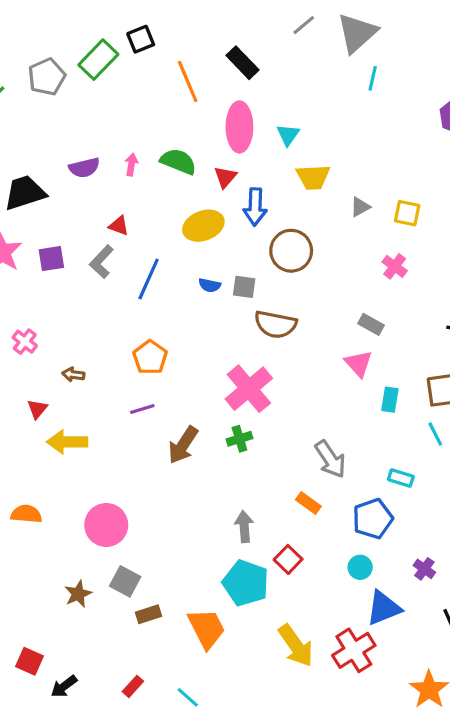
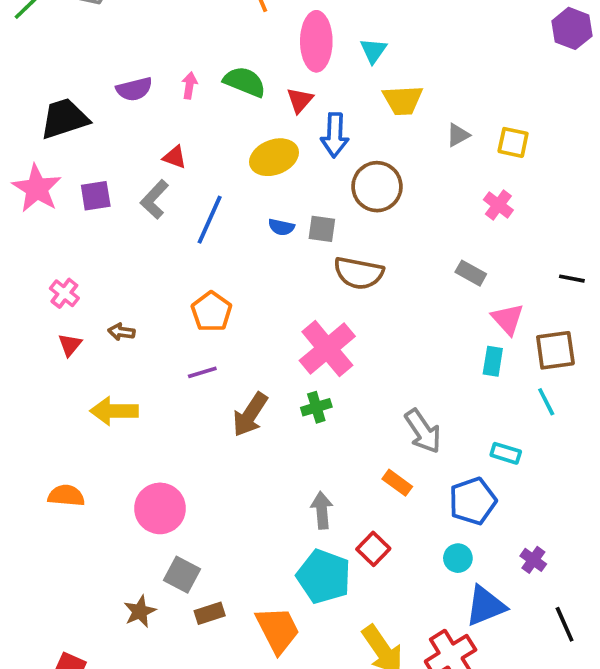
pink triangle: (359, 364) -> (508, 319), moved
red triangle: (37, 409) -> (70, 345), moved
brown star: (78, 594) -> (140, 611), moved

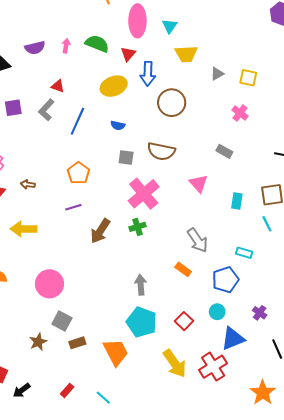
gray square: (322, 229) -> (126, 158), moved
pink triangle: (508, 319) -> (199, 183), moved
red square: (373, 549) -> (184, 321), moved

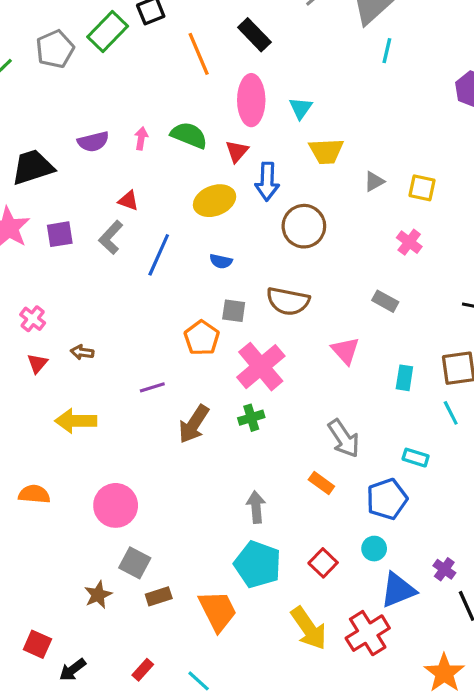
orange pentagon: (78, 173) -> (202, 338), moved
purple cross: (260, 313) -> (444, 569), moved

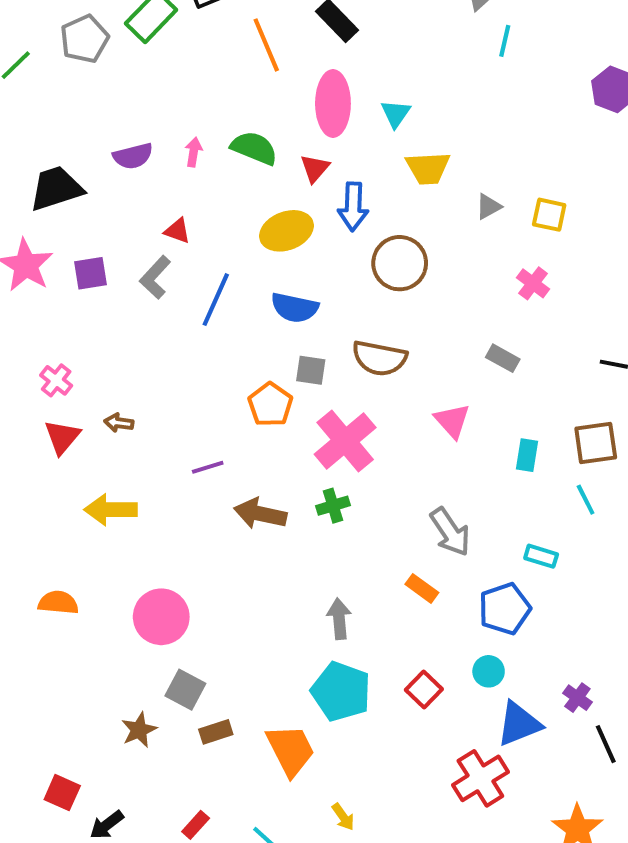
blue semicircle: (221, 261) -> (295, 308), size x1.6
red triangle: (37, 363) -> (62, 437), size x1.4
brown arrow: (194, 424) -> (260, 514), turned 69
yellow arrow: (309, 628) -> (343, 817), moved, size x0.5

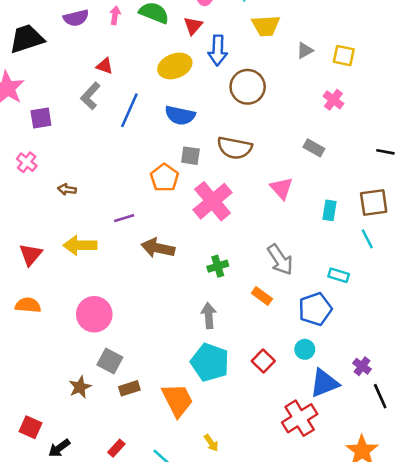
purple square: (91, 273) -> (41, 118), moved
red triangle: (62, 437) -> (31, 254), moved
green cross: (333, 506) -> (218, 266), moved
yellow arrow: (111, 510) -> (80, 245), moved

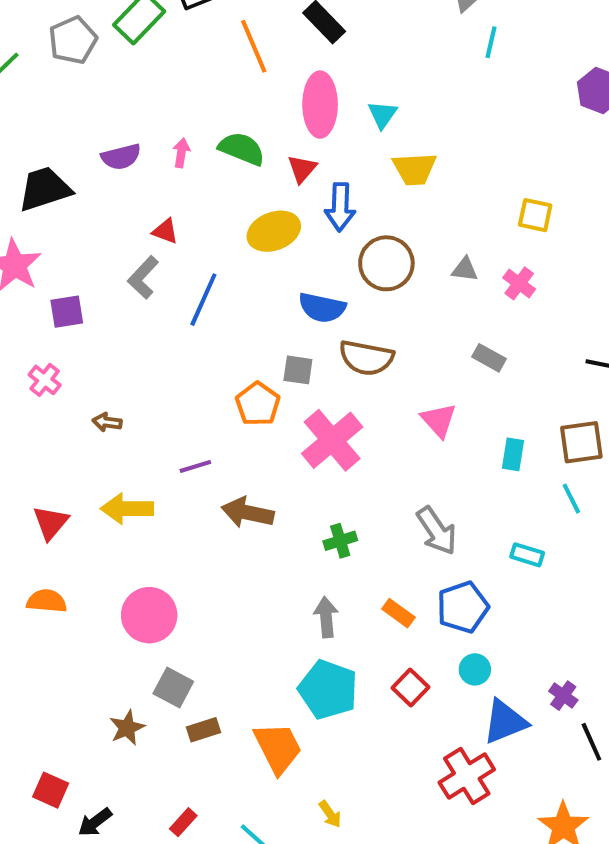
gray triangle: (305, 50) -> (465, 269), moved, turned 36
blue semicircle: (180, 115) -> (322, 308), moved
orange rectangle: (262, 296) -> (398, 613), moved
blue pentagon: (315, 309) -> (463, 607), moved

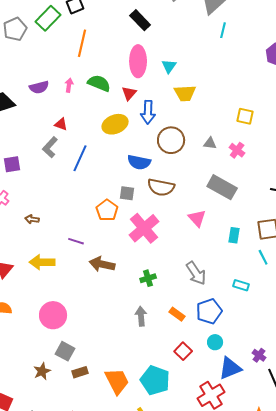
orange line: (254, 46) -> (82, 43), moved, turned 36
gray rectangle: (489, 358) -> (222, 187), size x1.8
purple line: (195, 466) -> (76, 241), turned 35
cyan pentagon: (328, 690) -> (155, 380), moved

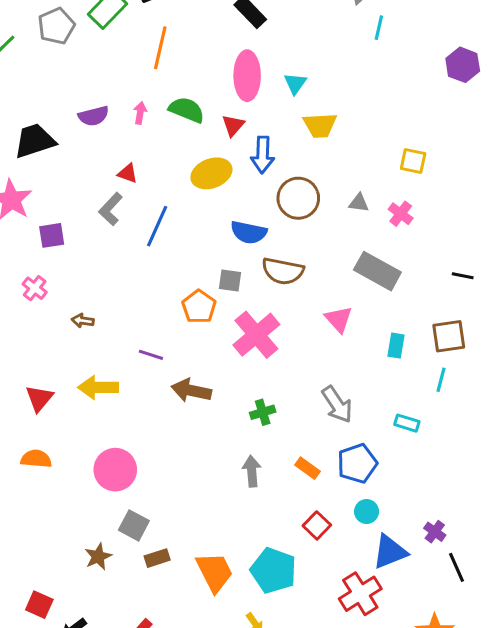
cyan line: (263, 257) -> (441, 380), turned 42

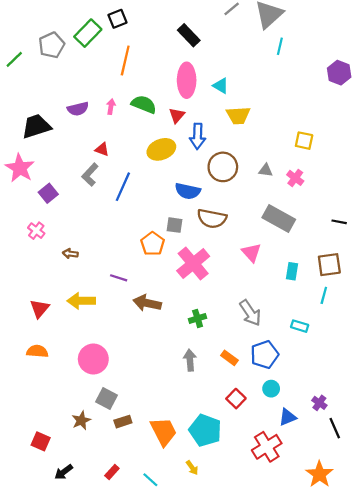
cyan triangle: (295, 83) -> (221, 86), turned -35
purple square: (52, 235) -> (48, 193), turned -30
blue triangle: (390, 552) -> (288, 417), size x0.7
red square: (39, 605) -> (41, 441), moved

